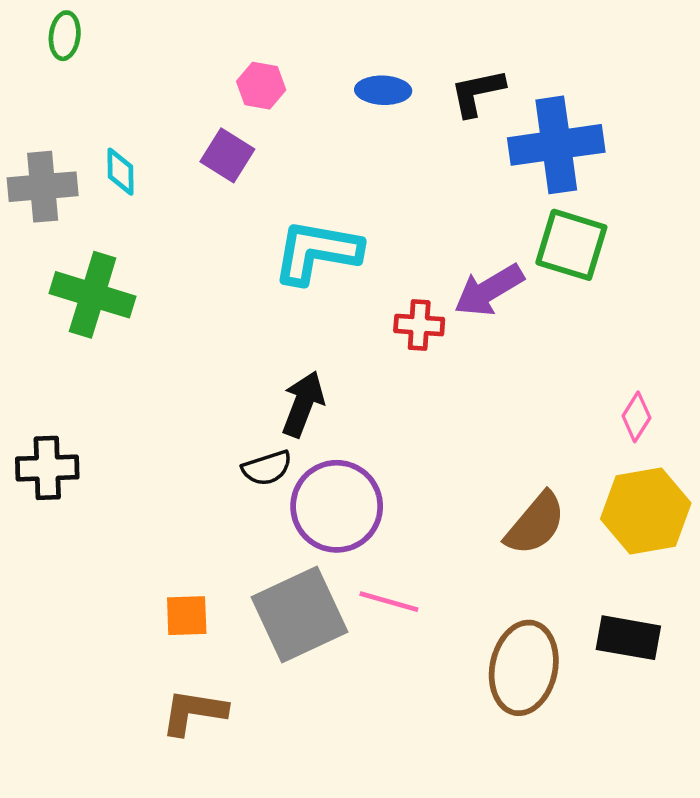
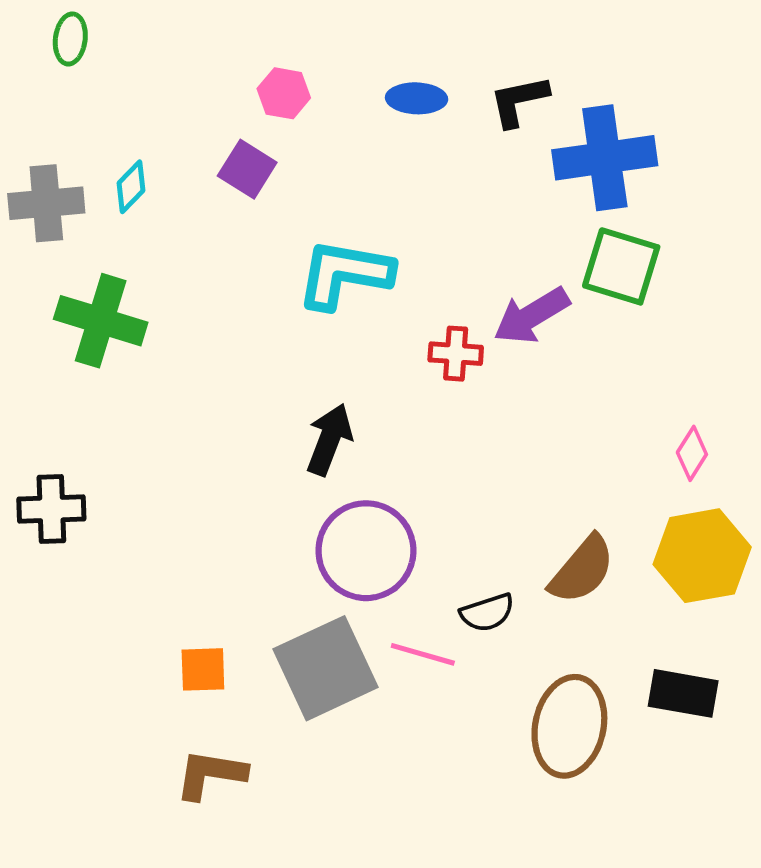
cyan diamond: (120, 172) -> (131, 187), turned 45
black semicircle: (267, 468) -> (487, 613), moved

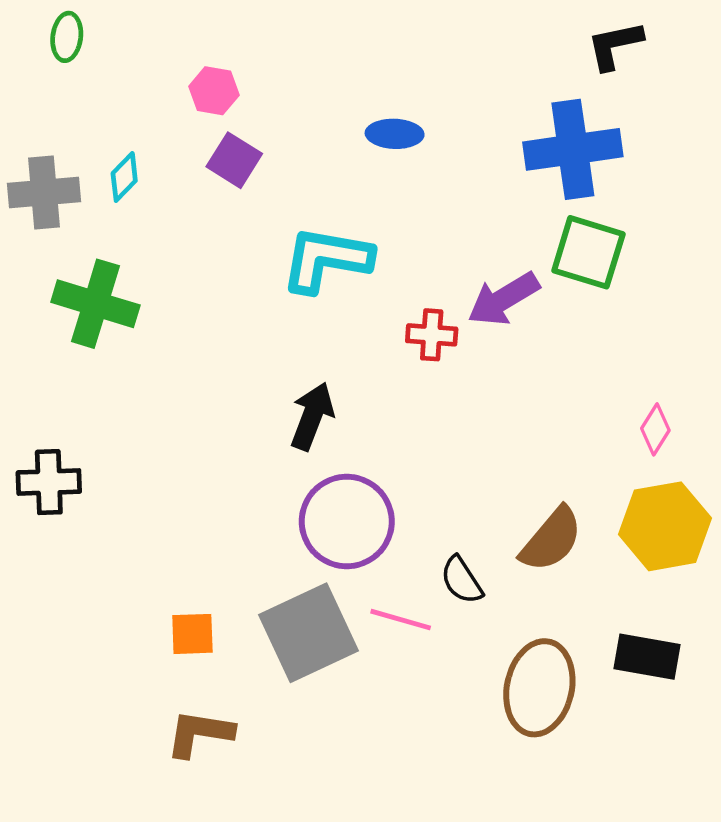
pink hexagon: (284, 93) -> (214, 91), moved
blue ellipse: (417, 98) -> (395, 134), moved
black L-shape: (519, 101) -> (615, 45), moved
black semicircle: (487, 613) -> (462, 580), turned 75

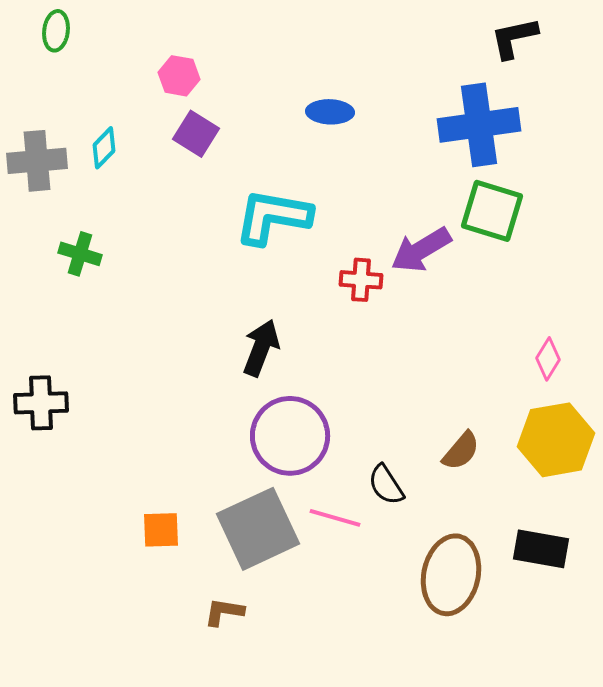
green cross: (95, 304) -> (80, 254), size x0.6
brown semicircle: (551, 539) -> (461, 451), size x0.7
brown L-shape: (200, 733) -> (224, 612), moved, size x0.7

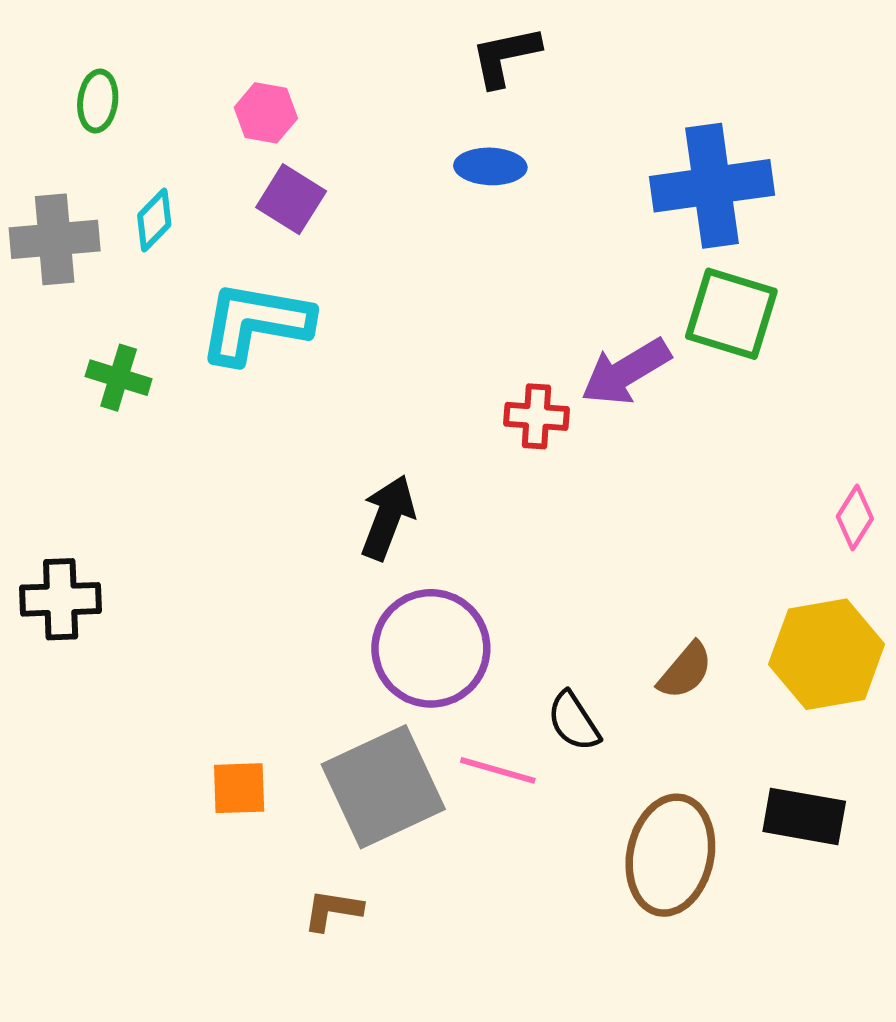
green ellipse: (56, 31) -> (98, 101), moved
black L-shape: (514, 38) -> (505, 56), moved
cyan L-shape: (273, 217) -> (255, 323), moved
pink diamond: (548, 359) -> (855, 517), moved

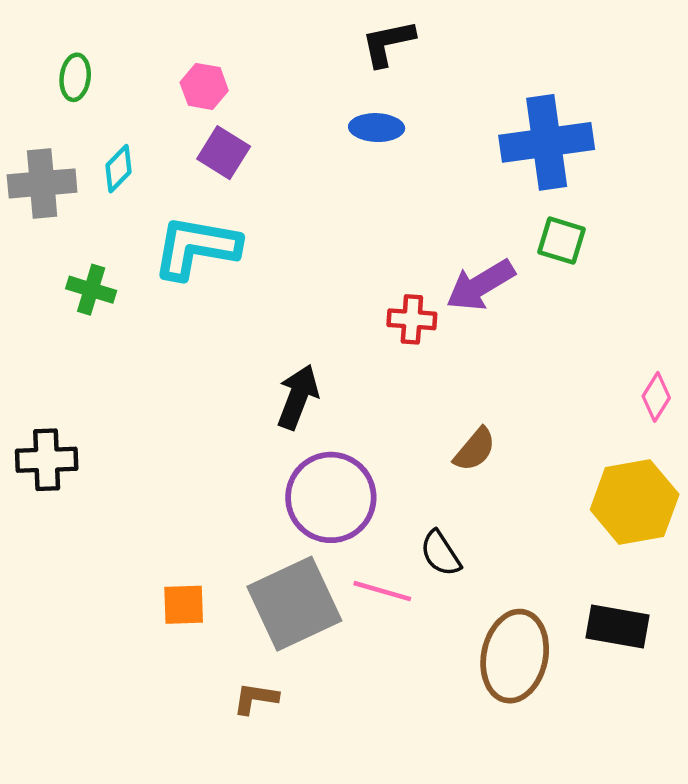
green square: (731, 314) -> (561, 241), size x0.7
brown semicircle: (685, 671) -> (475, 449), moved

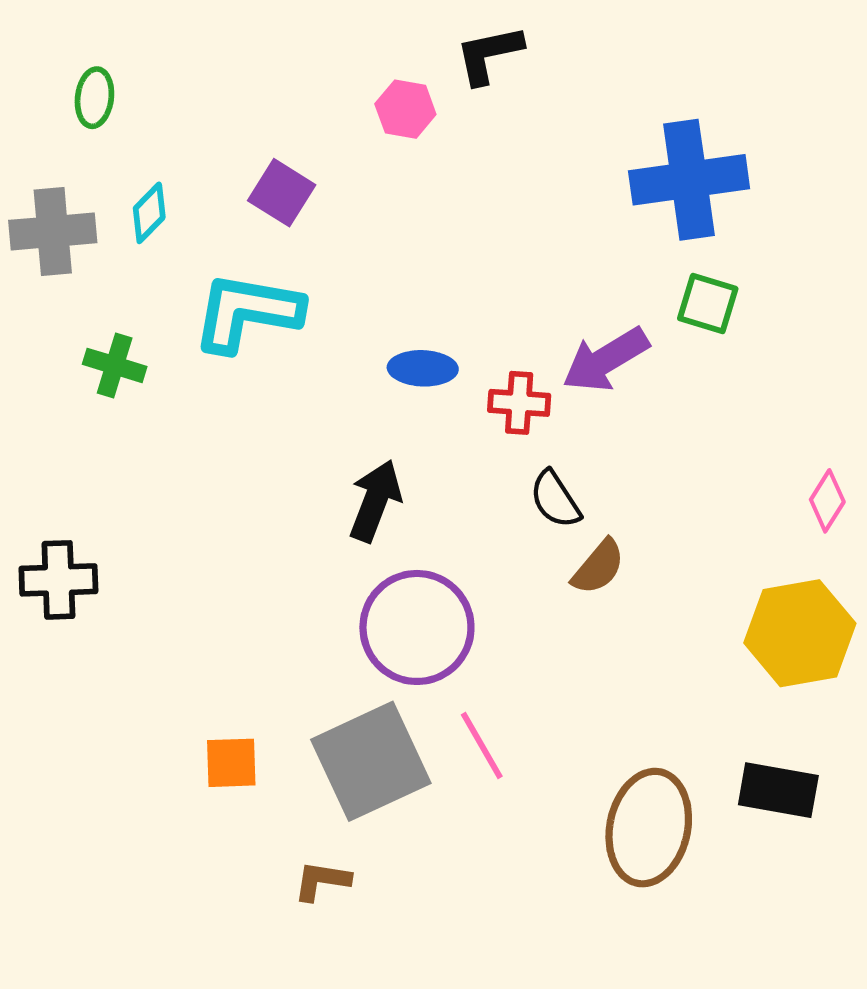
pink hexagon: (204, 86) -> (405, 109), moved
blue ellipse: (377, 128) -> (423, 368), moved
black semicircle: (440, 553) -> (555, 499), moved
pink line: (382, 591) -> (482, 746), turned 44

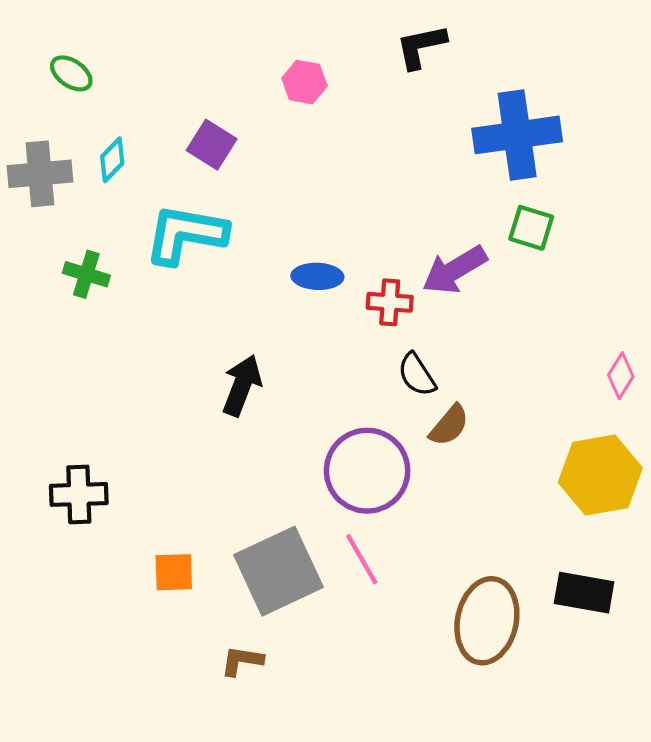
black L-shape: (489, 54) -> (421, 46), moved
green ellipse: (94, 98) -> (71, 73), turned -63
black arrow: (375, 501) -> (242, 385), moved
black cross: (58, 580) -> (79, 494), moved
purple circle: (417, 627) -> (367, 471), moved

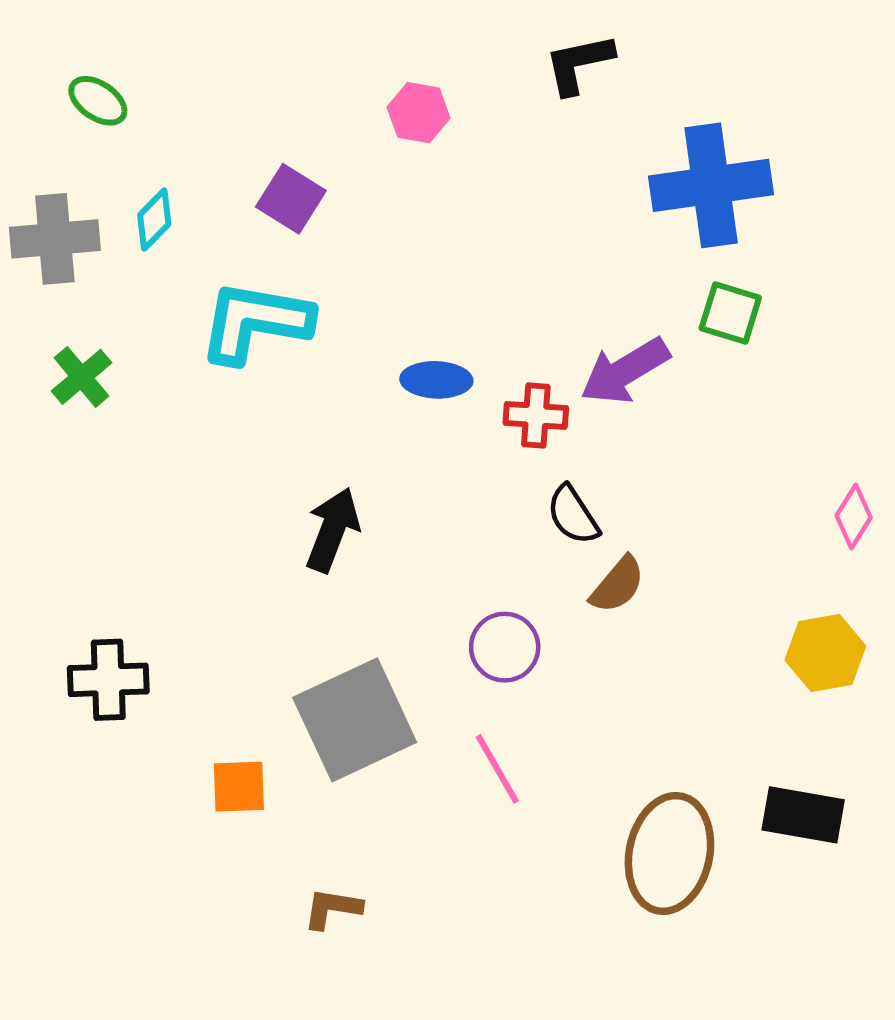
green cross: (86, 274) -> (82, 377), moved, turned 33
purple circle: (367, 471) -> (505, 647), size x0.6
yellow hexagon: (600, 475) -> (825, 653), size x0.7
gray square: (279, 571) -> (355, 720), moved

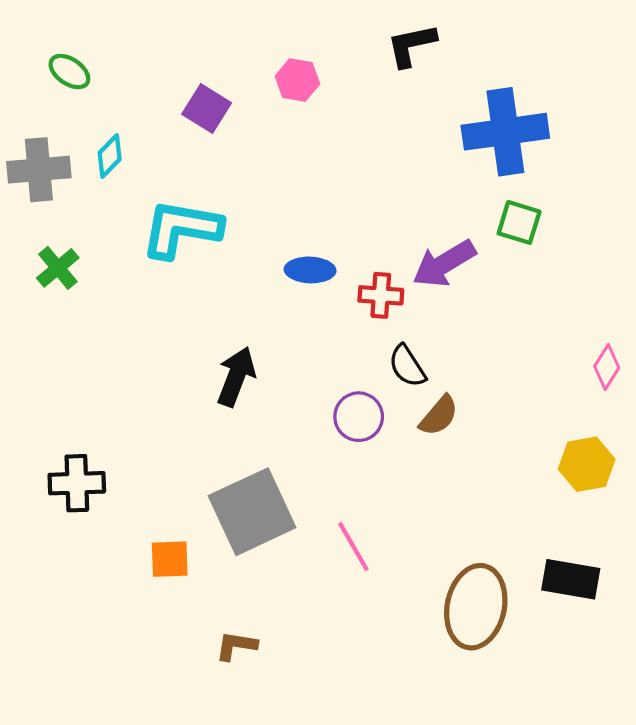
purple square: (291, 199) -> (207, 108), moved
purple circle: (505, 647) -> (359, 417), moved

